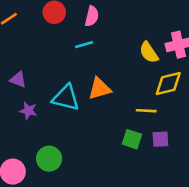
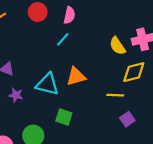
cyan line: (84, 45) -> (63, 39), turned -32
green square: (132, 139) -> (64, 117), moved
purple square: (160, 139) -> (127, 119), turned -32

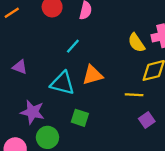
cyan line: (63, 39) -> (73, 46), moved
purple star: (16, 95) -> (32, 112), moved, size x1.5

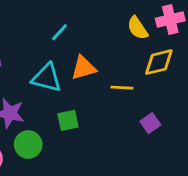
yellow line: (134, 95) -> (122, 88), moved
green square: (80, 118) -> (68, 120), turned -30

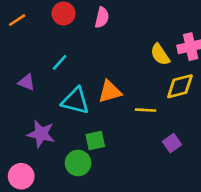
cyan line: (59, 32) -> (60, 62), moved
green circle: (28, 144) -> (78, 163), moved

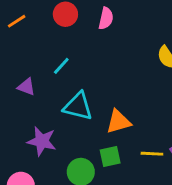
orange triangle: (110, 92) -> (118, 122), moved
yellow line: (146, 110) -> (152, 154), moved
green square: (95, 140) -> (110, 157), moved

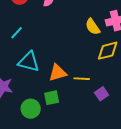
yellow line: (152, 154) -> (82, 79), moved

